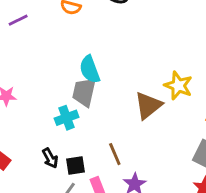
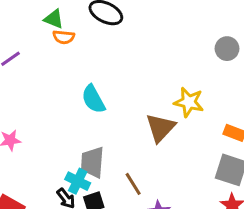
gray trapezoid: (84, 92) -> (92, 162), moved
cyan cross: (67, 118) -> (78, 181), moved, turned -35

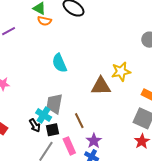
yellow star: (189, 102) -> (121, 72), turned -30
brown triangle: (160, 128) -> (101, 86), turned 40

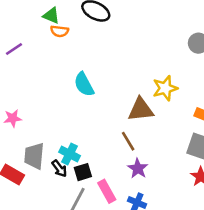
gray trapezoid: (54, 104) -> (34, 156), moved
brown line: (79, 121) -> (128, 141), moved
purple star: (94, 141) -> (138, 168), moved

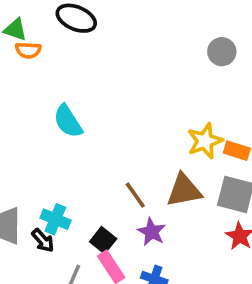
yellow star: (165, 88) -> (205, 141), moved
brown triangle: (141, 110) -> (184, 190), moved
black square: (83, 172) -> (103, 240), moved, turned -30

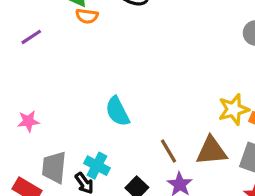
cyan semicircle: (68, 121) -> (117, 111), moved

